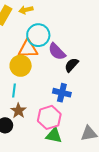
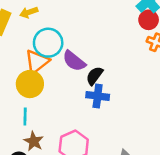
orange triangle: (28, 49) -> (37, 62), turned -30
blue cross: (62, 93) -> (98, 96), moved

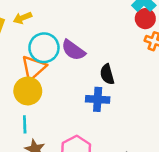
purple semicircle: (74, 61) -> (73, 50), moved
black semicircle: (95, 76) -> (107, 74), moved, turned -48

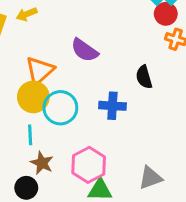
cyan circle: (44, 48) -> (60, 108), moved
black semicircle: (107, 74) -> (144, 77), moved

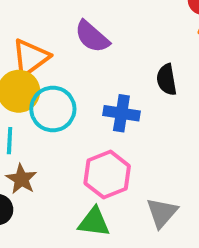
pink hexagon: (89, 165) -> (107, 175), moved
gray triangle: (150, 178) -> (162, 213), turned -35

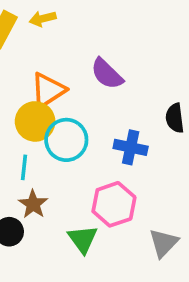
green triangle: (94, 222) -> (83, 239), moved, turned 44

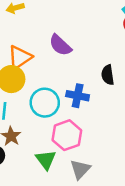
cyan circle: (66, 140) -> (45, 103), moved
gray triangle: (164, 243) -> (80, 169), moved

